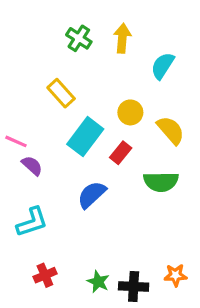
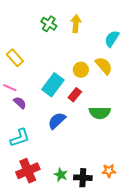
cyan semicircle: (163, 66) -> (112, 39), moved
yellow rectangle: (61, 93) -> (15, 58), moved
yellow semicircle: (171, 130) -> (104, 66), moved
red cross: (45, 275) -> (28, 171), size x1.6

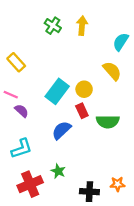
yellow circle: (81, 70) -> (84, 89), moved
red rectangle: (75, 95) -> (82, 111), moved, turned -64
green star: (61, 175) -> (58, 171), moved

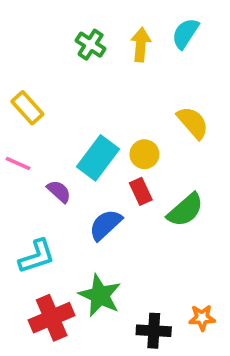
cyan semicircle: (121, 42) -> (185, 33), moved
purple semicircle: (22, 111) -> (59, 191), moved
green semicircle: (108, 122) -> (185, 210), turned -40
green star: (58, 171) -> (100, 295), size x1.6

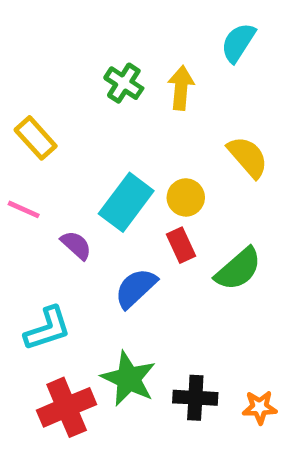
green cross: (91, 45) -> (124, 83), moved
yellow arrow: (141, 45) -> (181, 88), moved
black cross: (154, 331) -> (195, 398), moved

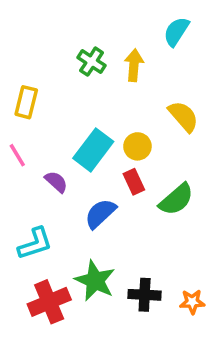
yellow rectangle: (36, 138) -> (26, 102), turned 56
pink line: (24, 209) -> (17, 155), turned 35

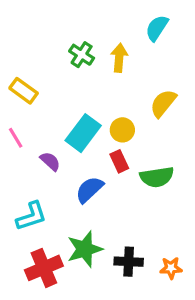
yellow rectangle: (26, 102) -> (24, 91), turned -68
yellow semicircle: (183, 116) -> (163, 103), turned -100
green semicircle: (176, 199) -> (157, 177), turned 32
green star: (95, 281) -> (85, 249), turned 30

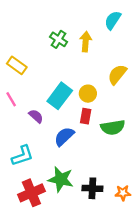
red rectangle: (119, 161) -> (86, 116), turned 35
green star: (85, 249) -> (61, 179), turned 30

